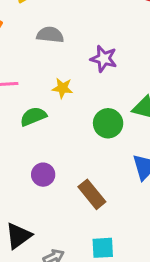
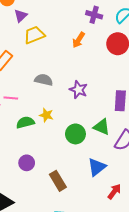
gray semicircle: (50, 35) -> (44, 80), moved
yellow star: (62, 88) -> (46, 115), moved

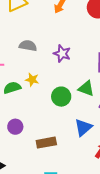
brown rectangle: (58, 181) -> (46, 143), turned -66

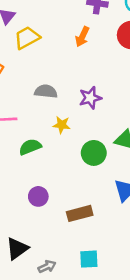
purple star: (62, 54) -> (90, 98), turned -30
yellow star: (32, 80) -> (62, 125), moved

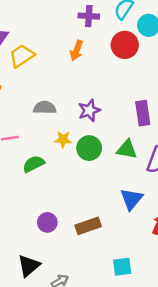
green circle: (94, 153) -> (89, 148), moved
purple circle: (38, 196) -> (47, 222), moved
cyan square: (89, 259) -> (122, 267), moved

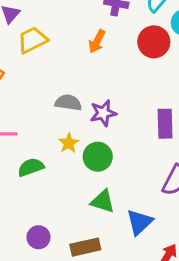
gray semicircle: (45, 108) -> (68, 103), moved
yellow star: (63, 139) -> (69, 143), turned 30
green triangle: (127, 149) -> (103, 201), moved

